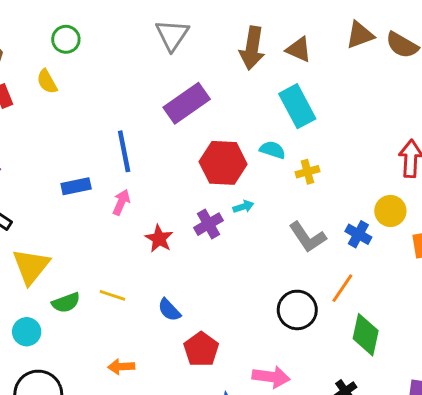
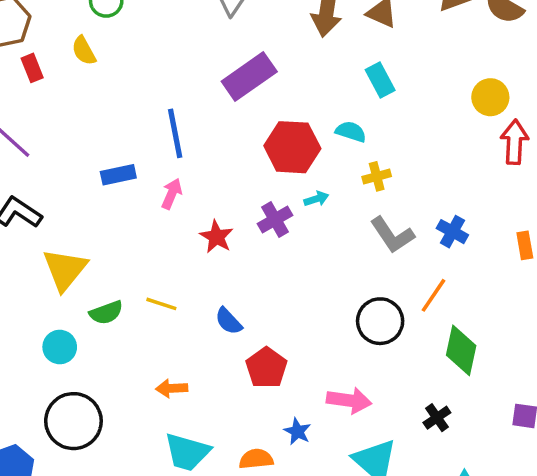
cyan rectangle: (297, 106) -> (380, 80), size x0.7
yellow cross: (307, 172) -> (377, 176), moved
yellow circle: (390, 211) -> (490, 97), moved

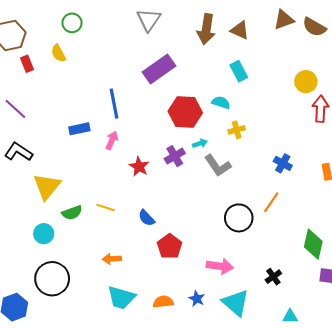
gray L-shape: (392, 235) -> (218, 165), moved
green diamond: (461, 350) -> (313, 244), moved
blue star: (297, 431) -> (197, 299), moved

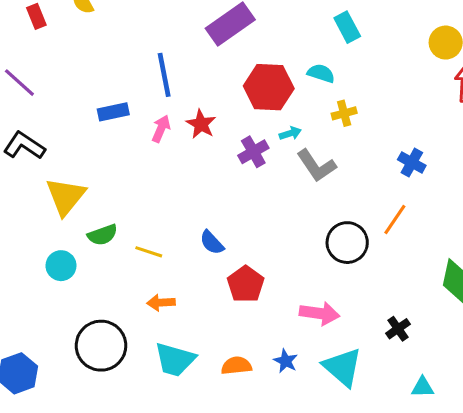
red star: (139, 167) -> (201, 124), moved
yellow line: (106, 207) -> (149, 252), moved
black circle: (52, 279) -> (101, 346), moved

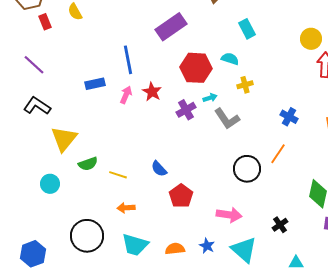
cyan circle: (61, 266) -> (50, 184), moved

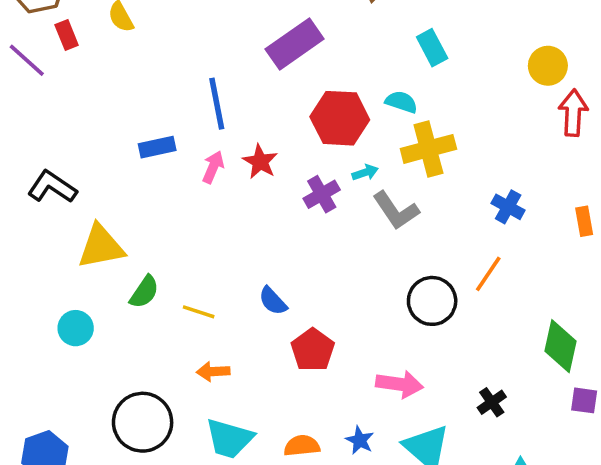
purple line: (34, 65) -> (27, 60), moved
yellow cross: (245, 85) -> (428, 149), size x1.8
yellow triangle: (64, 139) -> (101, 247), turned 40
green semicircle: (88, 164) -> (144, 292), turned -36

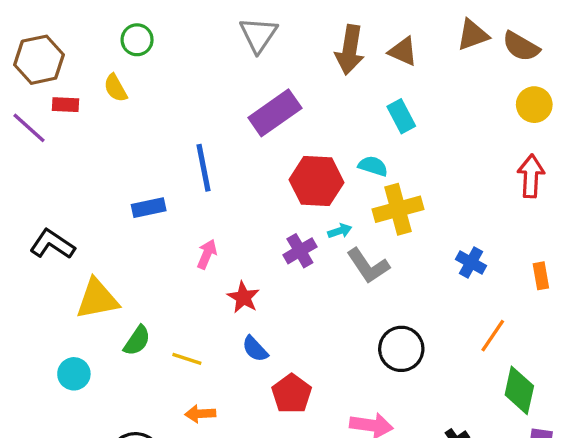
red rectangle: (67, 35) -> (66, 105), turned -65
yellow circle: (548, 66) -> (534, 105), moved
red star: (260, 162) -> (243, 297), moved
pink arrow: (213, 167) -> (207, 254), moved
orange line: (488, 274) -> (493, 336), moved

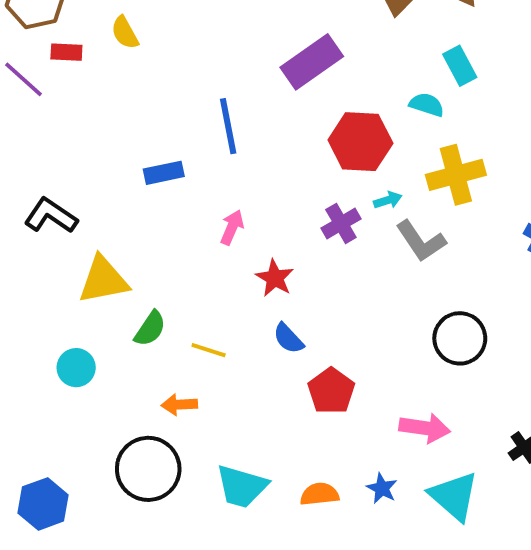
cyan semicircle: (373, 166) -> (427, 105), moved
orange arrow: (200, 414) -> (179, 405), moved

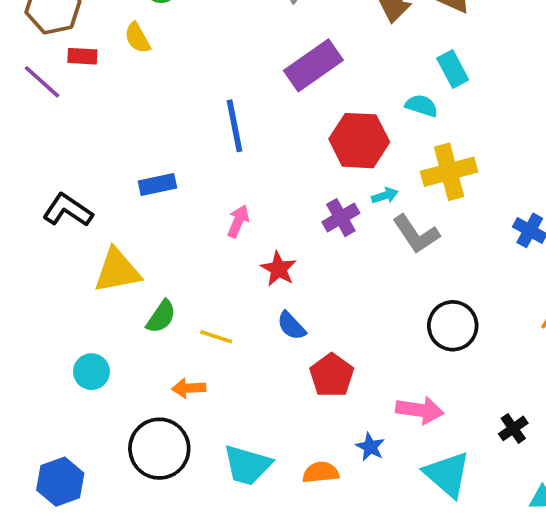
blue rectangle: (164, 173) -> (157, 185), moved
cyan circle: (76, 368) -> (91, 372), moved
blue star: (382, 488) -> (370, 447), moved

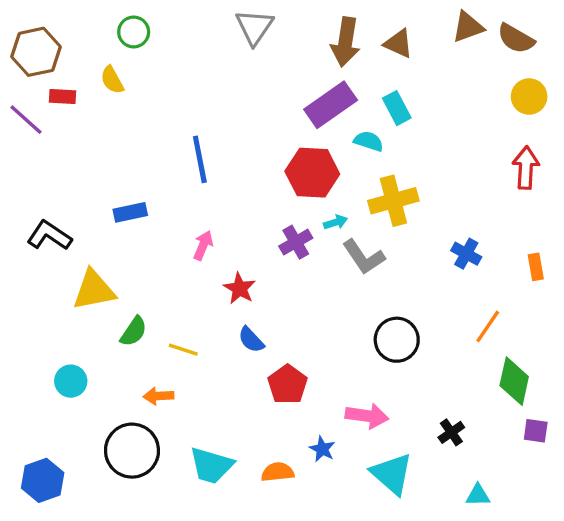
purple rectangle: (313, 65) -> (331, 105), moved

